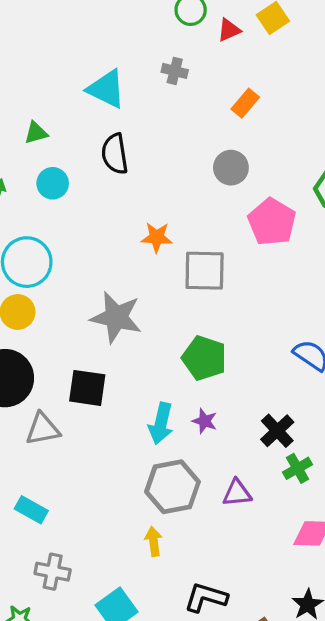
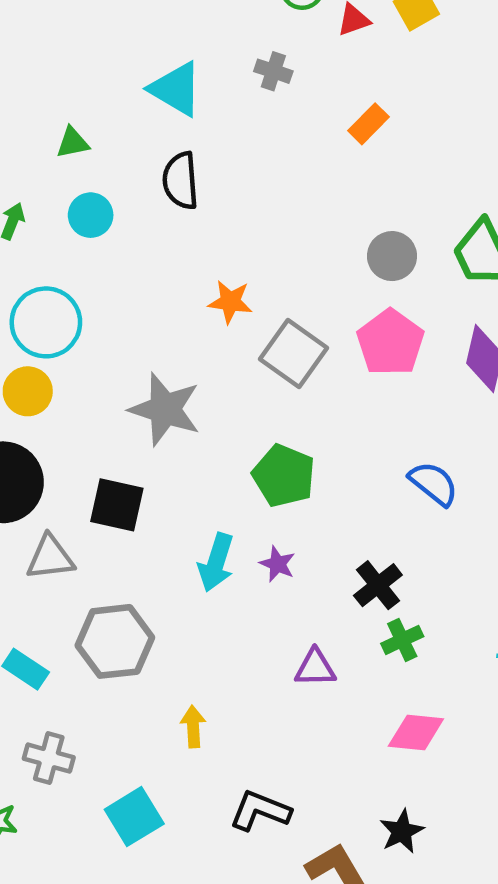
gray circle: (231, 168) -> (392, 256), moved
pink pentagon: (272, 222) -> (390, 343), moved
gray square: (205, 271) -> (294, 354), turned 30
gray hexagon: (172, 487) -> (115, 641), moved

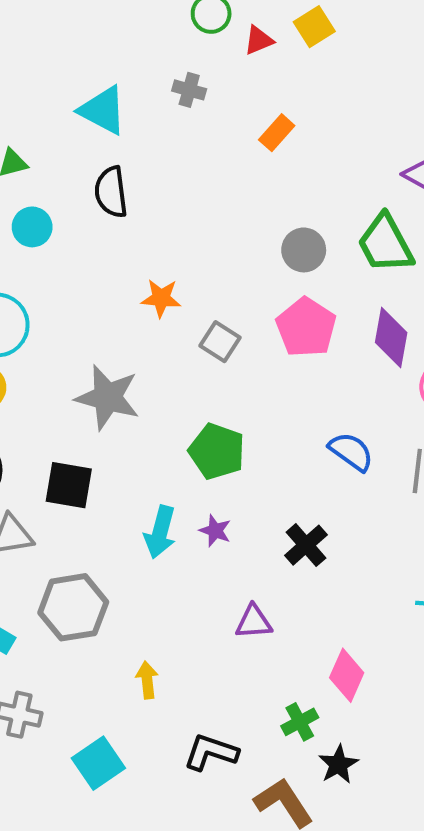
gray square: (294, 354) -> (220, 342), size x0.7
green cross: (402, 640) -> (300, 722), moved
pink diamond: (416, 732) -> (347, 675), turned -69

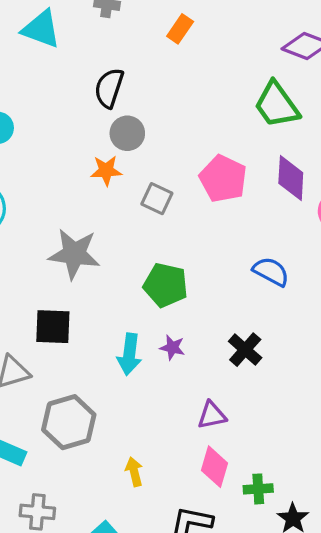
black semicircle: (111, 192) -> (109, 88), moved, turned 33
gray circle: (304, 250) -> (127, 133), moved
pink diamond: (347, 675) -> (214, 467), moved
green cross: (300, 722) -> (258, 489), turned 32

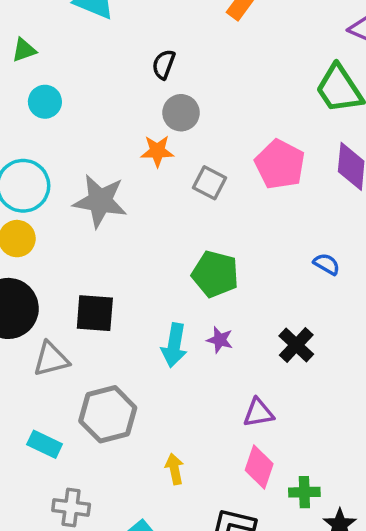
black semicircle: (109, 88) -> (164, 64), size x0.7
gray star: (74, 254) -> (100, 201), moved
blue semicircle: (271, 272) -> (327, 264), size x0.7

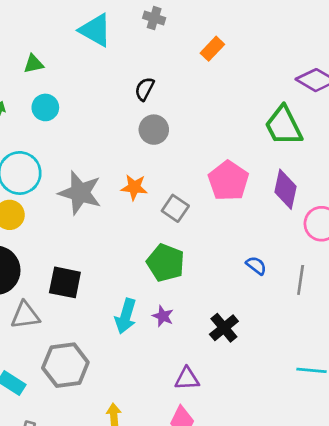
orange star: (157, 151) -> (134, 187), moved
gray square: (209, 183) -> (175, 208), moved

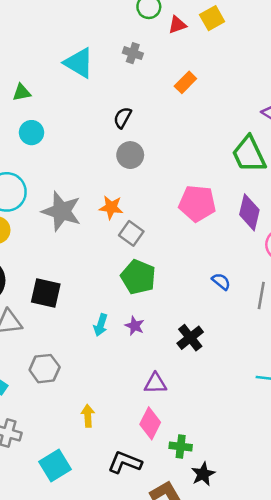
pink pentagon: (228, 181) -> (197, 203), turned -30
gray square: (175, 208) -> (131, 233), moved
cyan arrow: (126, 316) -> (101, 325), size x0.7
gray hexagon: (65, 365) -> (45, 369), size x0.7

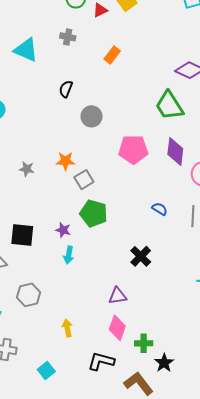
gray circle: (130, 155) -> (92, 116), moved
gray star: (62, 211) -> (27, 169), size x0.5
gray square: (131, 233) -> (84, 180), turned 30
purple star: (135, 326) -> (63, 230), moved
cyan square: (55, 466) -> (46, 370), size x0.7

